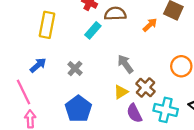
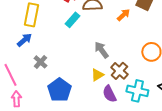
blue arrow: (38, 65) -> (24, 40), moved
gray cross: (75, 68) -> (40, 62), moved

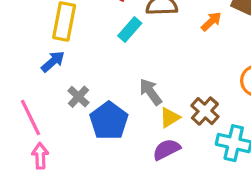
gray arrow: (101, 50) -> (151, 92), moved
blue pentagon: (59, 90) -> (109, 121), moved
purple semicircle: (109, 94) -> (167, 149), moved, turned 90

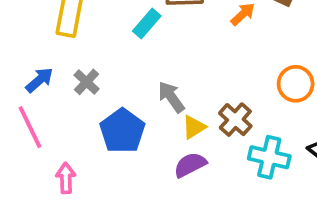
blue arrow: (53, 61) -> (39, 80), moved
gray cross: (79, 97) -> (87, 82), moved
pink arrow: (40, 156) -> (66, 178), moved

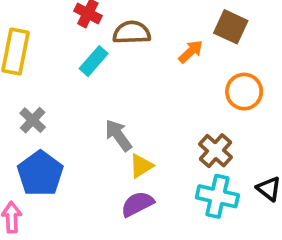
orange circle: (296, 84) -> (244, 92), moved
brown cross: (235, 120) -> (216, 151), moved
blue pentagon: (122, 131) -> (40, 173), moved

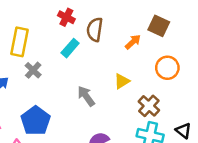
brown semicircle: (132, 33) -> (95, 30), turned -80
gray cross: (33, 120) -> (33, 70), moved
yellow triangle: (141, 166) -> (122, 81), moved

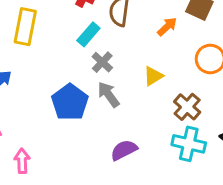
gray cross: (33, 70) -> (102, 62), moved
blue pentagon: (36, 121) -> (70, 102), moved

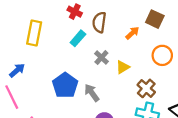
gray cross: (102, 62) -> (101, 58), moved
gray arrow: (108, 95) -> (92, 93), moved

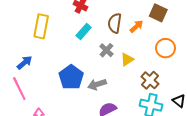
brown semicircle: (99, 22) -> (115, 23), moved
gray arrow: (92, 93) -> (97, 84), turned -72

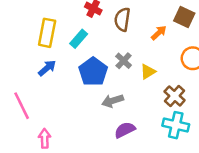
brown semicircle: (115, 23) -> (122, 19), moved
cyan rectangle: (84, 31) -> (79, 39), moved
blue arrow: (25, 63) -> (47, 68), moved
blue pentagon: (71, 77) -> (93, 72), moved

